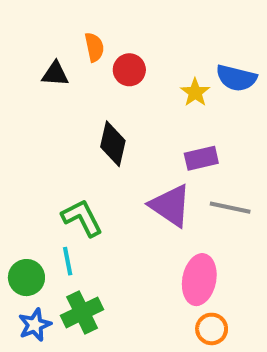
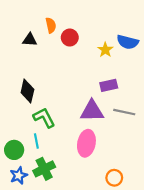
black diamond: (113, 144) -> (27, 91), moved
purple triangle: (170, 206) -> (92, 111), turned -35
pink ellipse: (199, 280) -> (86, 143), moved

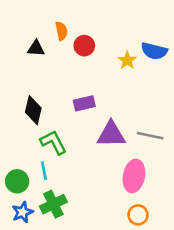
purple rectangle: (109, 85) -> (84, 103), moved
pink ellipse: (86, 143) -> (134, 176), moved

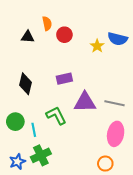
green L-shape: (53, 142) -> (56, 115), moved
pink ellipse: (134, 176) -> (116, 134), moved
green circle: (17, 181) -> (15, 122), moved

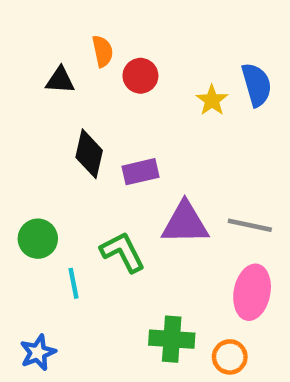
blue semicircle: (118, 39) -> (257, 85), turned -120
black diamond: (26, 84) -> (89, 154), moved
green circle: (15, 122) -> (38, 239), moved
green cross: (41, 155) -> (172, 339), moved, turned 30

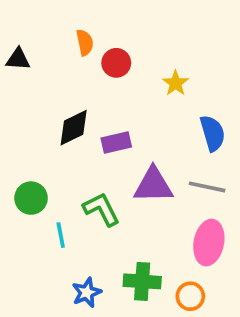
black triangle: (60, 80) -> (18, 59), moved
blue semicircle: (257, 85) -> (213, 133), moved
black diamond: (89, 154) -> (74, 128), turned 51
blue star: (38, 352) -> (87, 293), moved

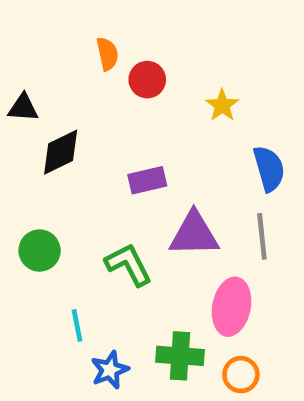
black triangle: (18, 59) -> (23, 108), moved
black diamond: (74, 128) -> (61, 152), moved
gray line: (207, 187) -> (262, 236), turned 72
cyan line: (61, 235) -> (77, 325), moved
pink ellipse: (209, 243) -> (232, 307), moved

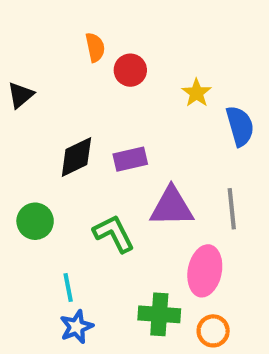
black triangle: (23, 108) -> (21, 95), turned -44
black diamond: (61, 152) -> (76, 157), moved
blue semicircle: (269, 169) -> (240, 126), moved
blue star: (110, 370) -> (76, 327), moved

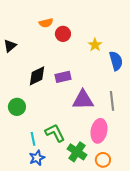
orange semicircle: (95, 47) -> (46, 23), turned 88
green L-shape: (114, 234) -> (55, 133), moved
green cross: (159, 314) -> (77, 152), turned 30

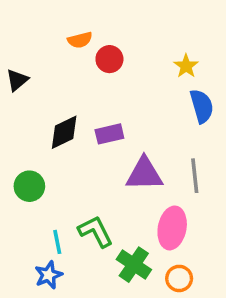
yellow star: (95, 45) -> (186, 66), moved
blue star: (37, 158) -> (49, 275), moved

